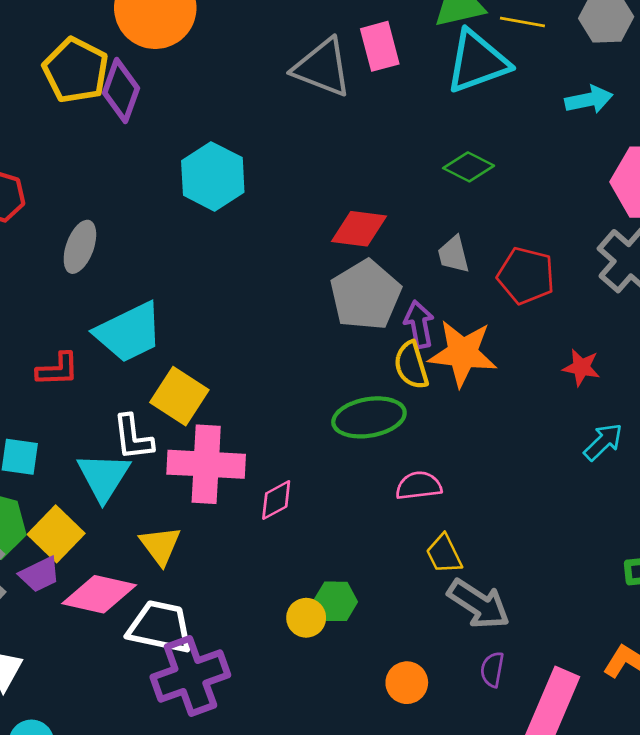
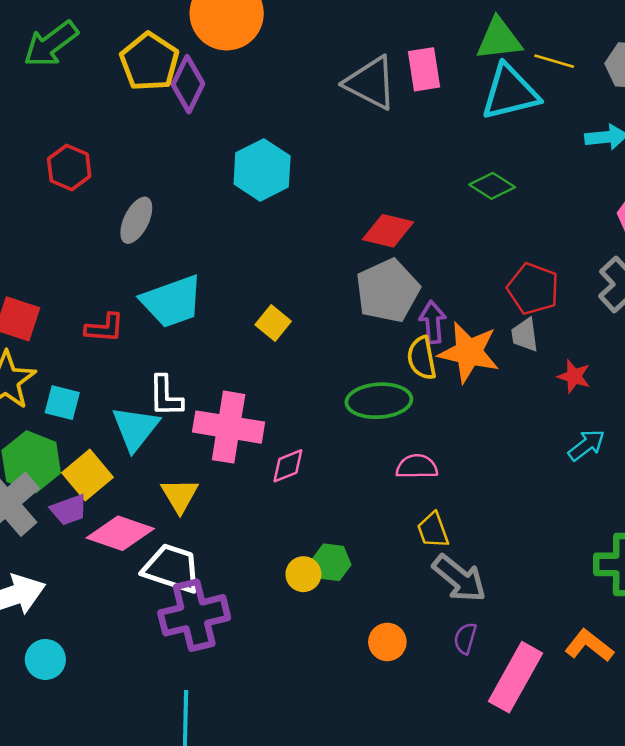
gray trapezoid: (453, 254) -> (525, 335), moved
yellow square: (179, 396) -> (273, 323), moved, size x0.7

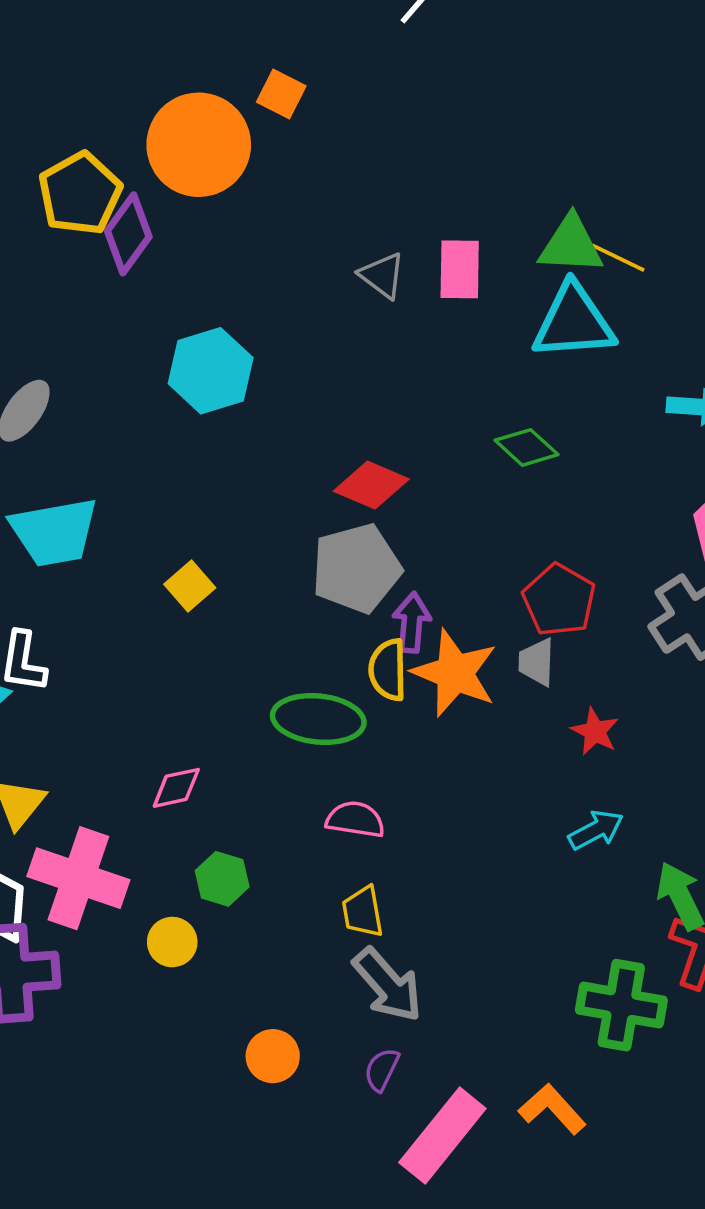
yellow line: (554, 61) -> (618, 258), moved
gray triangle: (371, 83) -> (382, 275), size x0.6
pink cross: (229, 427) -> (78, 878), moved
green hexagon: (331, 562) -> (222, 879), moved

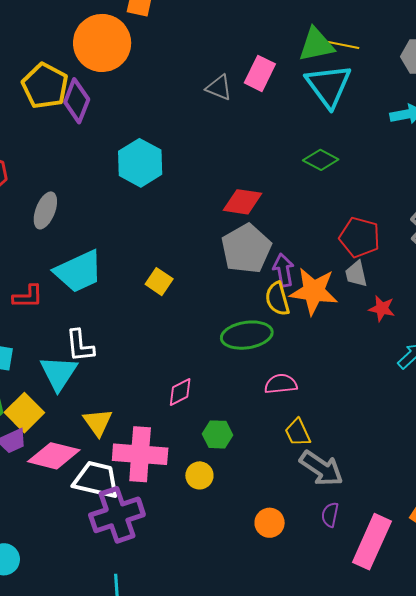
pink rectangle: (460, 269) -> (260, 73), turned 40
cyan triangle: (573, 322) -> (328, 86), turned -48
red star: (595, 731) -> (382, 309), moved

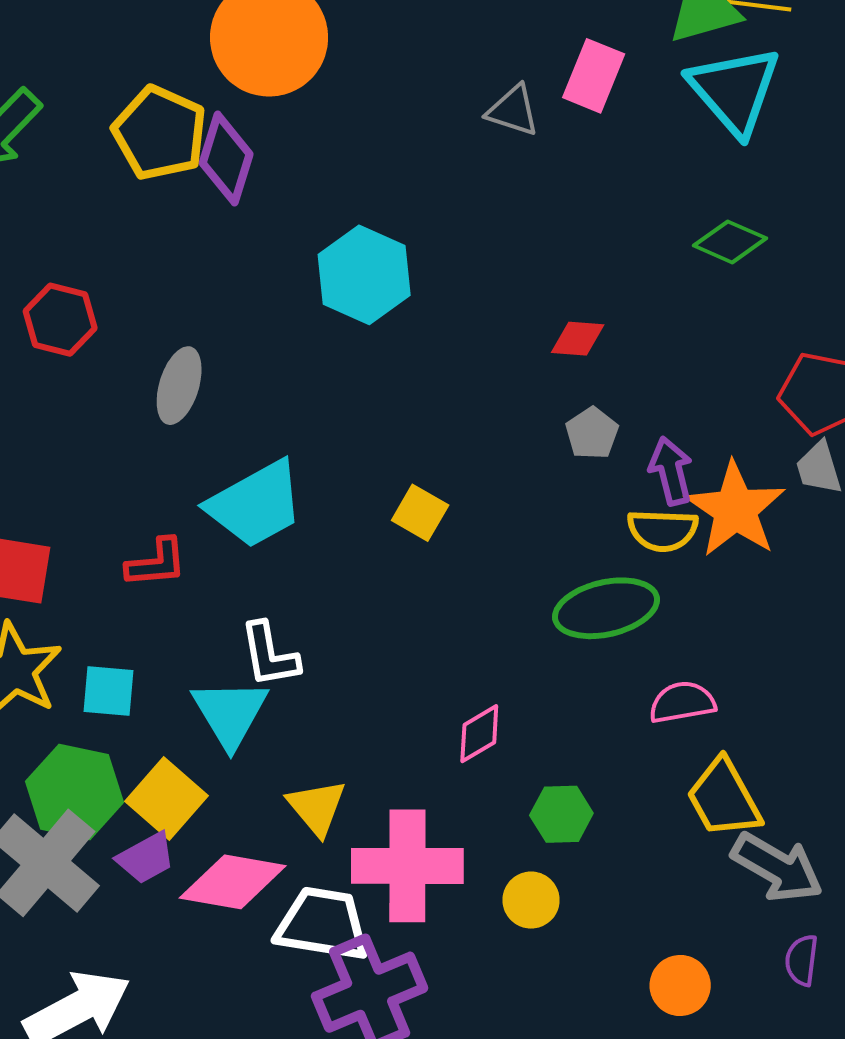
red diamond: (243, 202) -> (578, 339), size x0.7
gray pentagon: (246, 249) -> (592, 433), size x0.5
orange star: (314, 291) -> (735, 509), turned 30
yellow semicircle: (277, 299) -> (663, 530), turned -68
yellow trapezoid: (298, 432) -> (724, 798), size x1.4

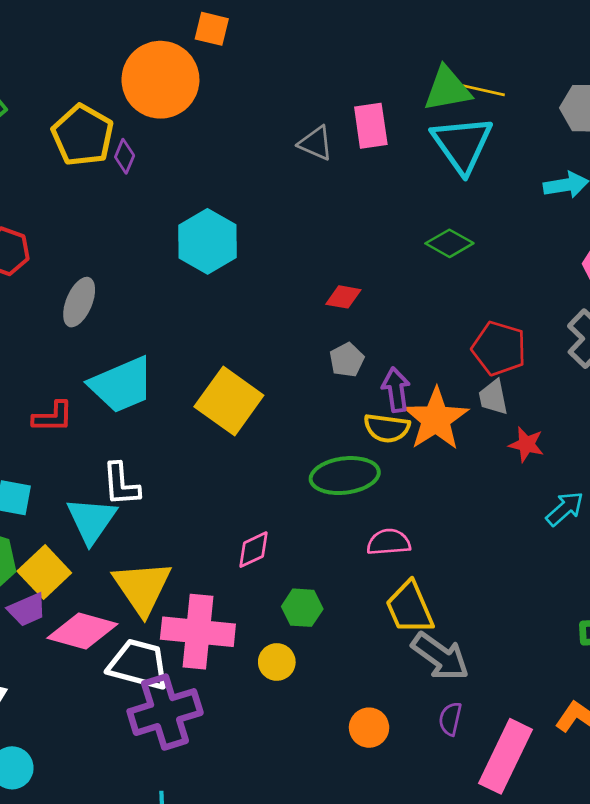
pink rectangle: (594, 76) -> (371, 126), turned -36
purple diamond: (226, 159) -> (125, 156), size x0.6
yellow square: (420, 513) -> (229, 401), size x1.8
yellow triangle: (317, 807) -> (142, 587), size x1.5

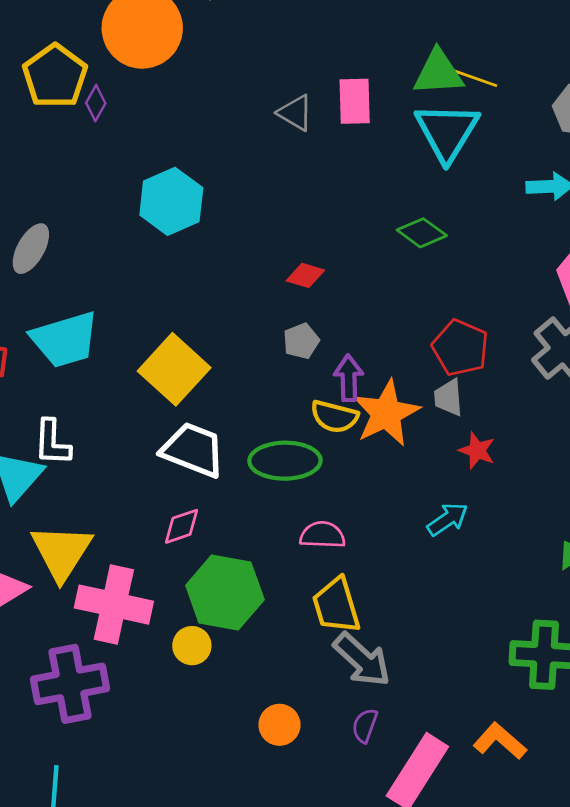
cyan arrow: (565, 509) -> (448, 519), moved
green hexagon: (302, 608) -> (225, 592), size x1.8
white trapezoid: (139, 664) -> (193, 450), moved

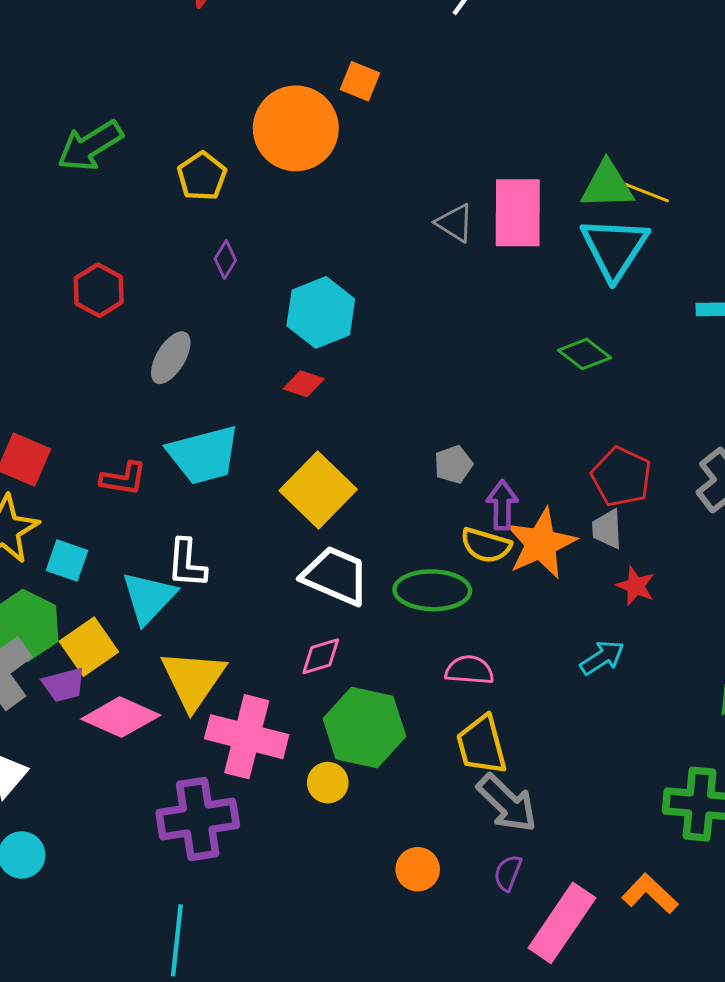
yellow pentagon: (55, 76) -> (202, 176), size x0.7
pink rectangle: (355, 101) -> (518, 213), size x1.4
purple diamond: (96, 103) -> (225, 259), moved
red diamond: (305, 275) -> (304, 384), moved

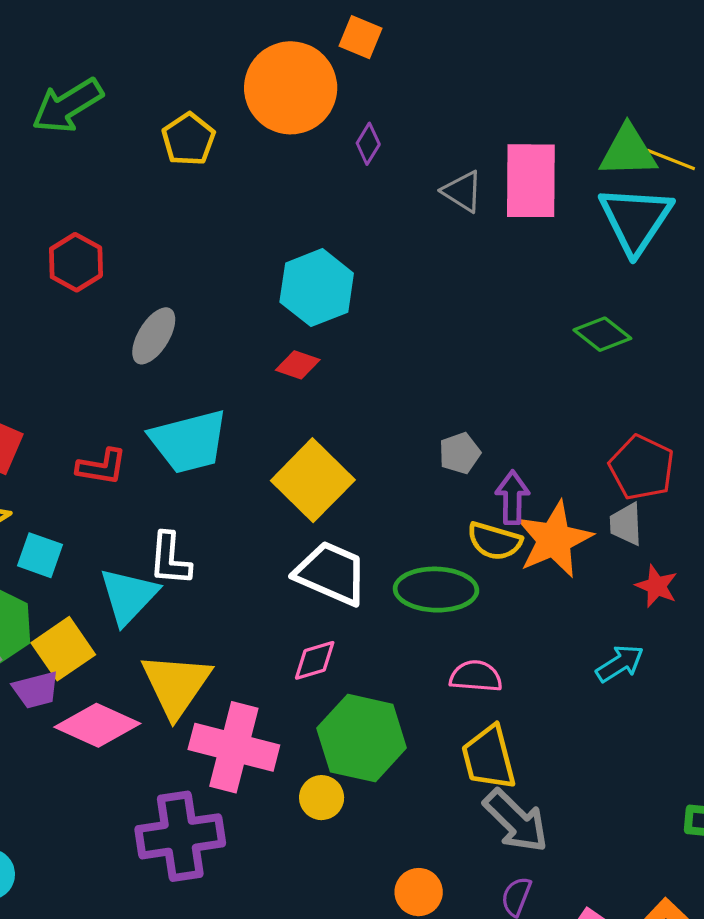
purple diamond: (225, 259) -> (368, 144), moved

